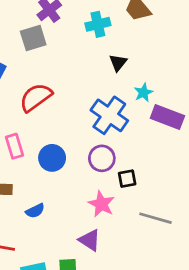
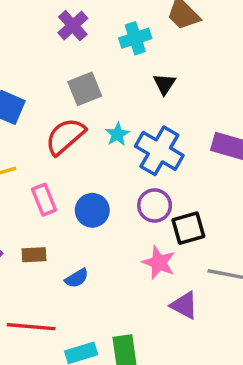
gray square: (33, 38) -> (85, 89), moved
cyan star: (143, 93) -> (117, 134), moved
black square: (127, 179) -> (188, 228), size x1.4
purple triangle: (90, 240) -> (184, 305), moved

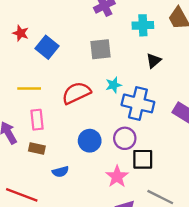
red semicircle: (65, 136) -> (76, 93), moved
blue cross: (159, 151) -> (138, 103), turned -32
pink rectangle: (44, 200) -> (37, 120), moved
blue circle: (92, 210) -> (90, 141), moved

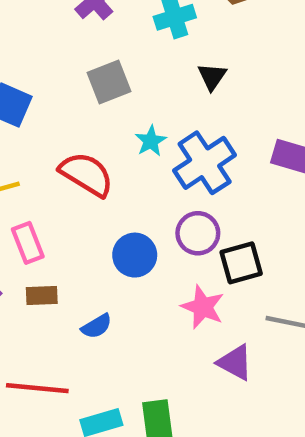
red semicircle: (76, 93) -> (86, 174), turned 72
blue cross: (138, 103) -> (205, 163), turned -32

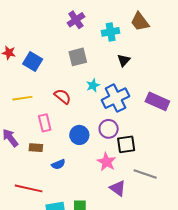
red semicircle: (86, 174) -> (63, 96), size x0.7
pink rectangle: (28, 243) -> (45, 123), moved

